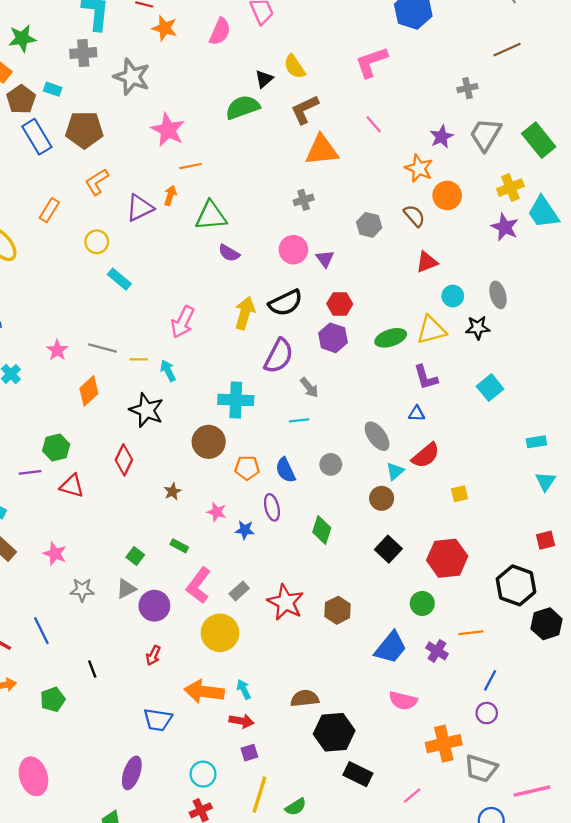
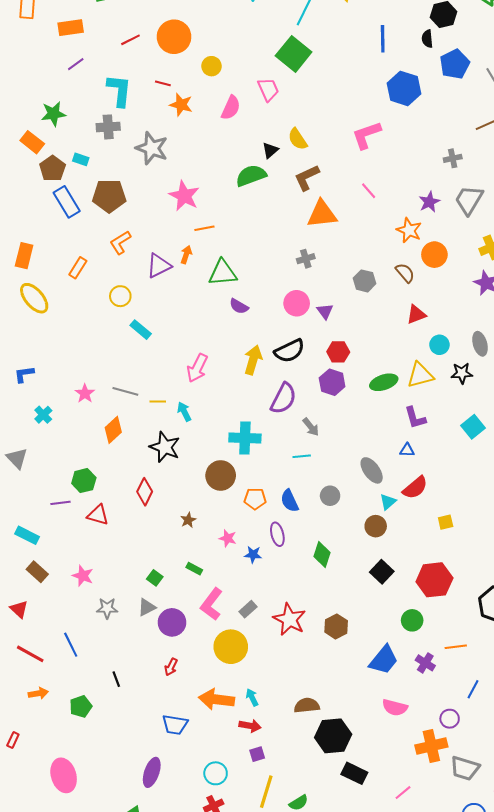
purple circle: (487, 713) -> (450, 719), moved

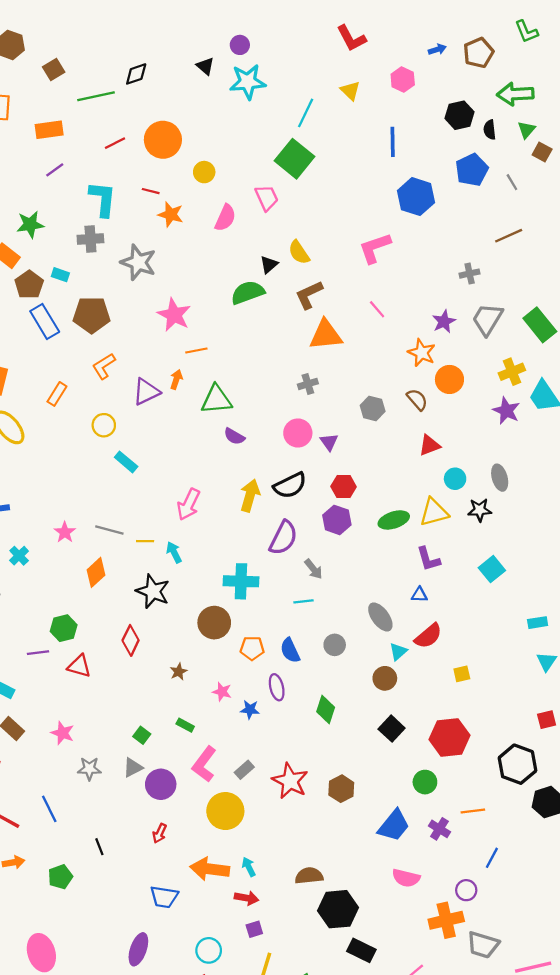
black semicircle: (427, 39) -> (490, 130), moved

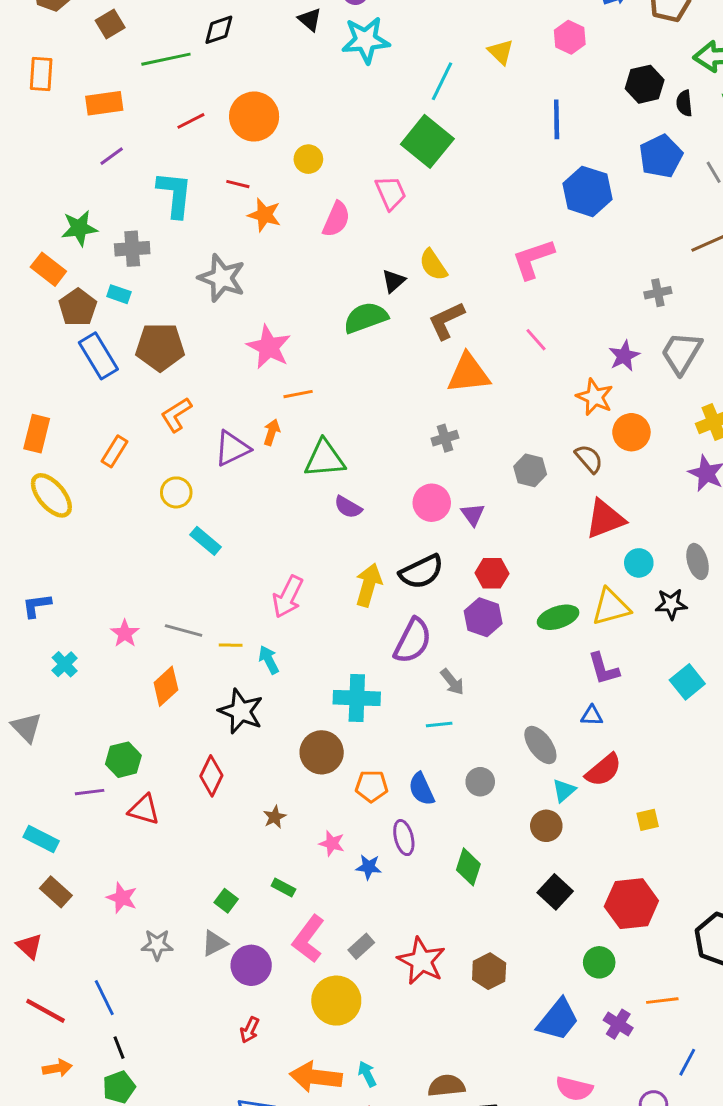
gray cross: (90, 239) -> (132, 249), moved
red triangle: (429, 445) -> (605, 519), size x1.4
black line: (99, 847) -> (119, 1048), moved

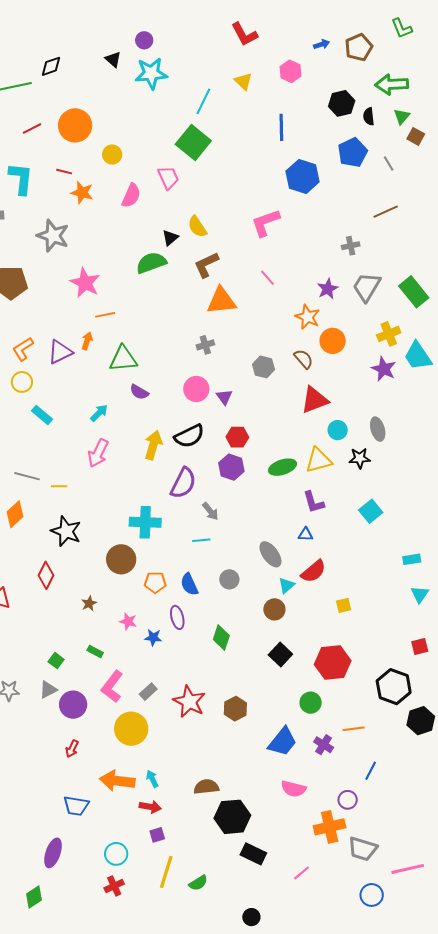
orange L-shape: (176, 415) -> (23, 349), moved
cyan arrow: (269, 660) -> (99, 413), moved, turned 72

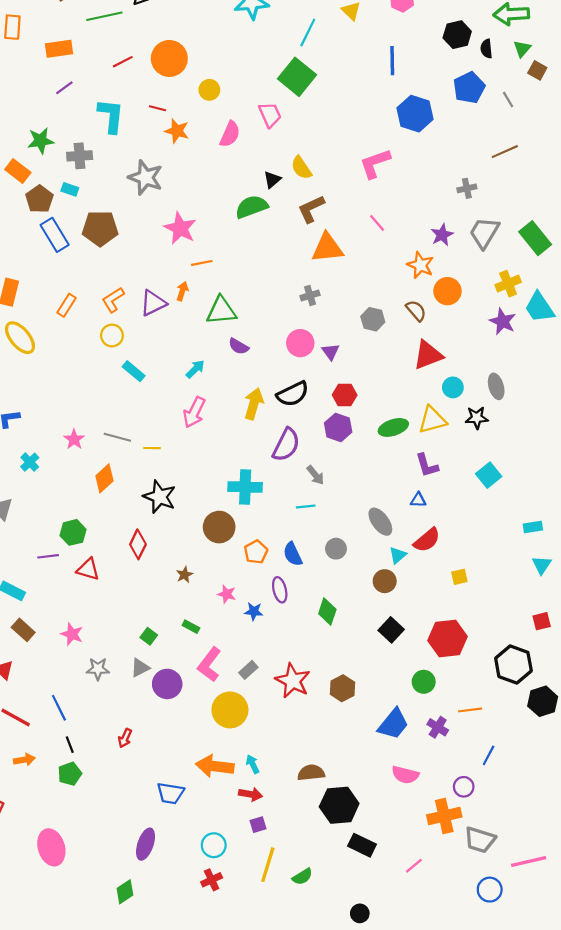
orange pentagon: (155, 582) -> (256, 552), turned -30
red arrow: (72, 749) -> (125, 738), moved

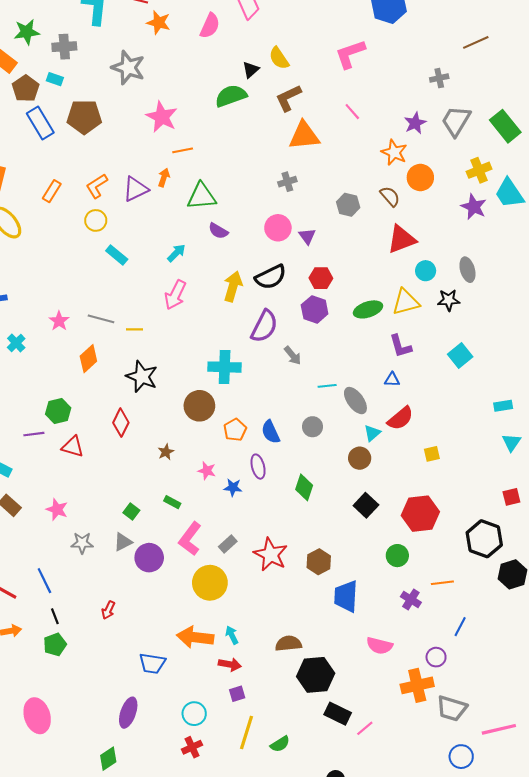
cyan line: (306, 506) -> (327, 386), moved
blue trapezoid: (393, 724) -> (346, 596), moved, turned 144
pink line: (414, 866) -> (365, 728), moved

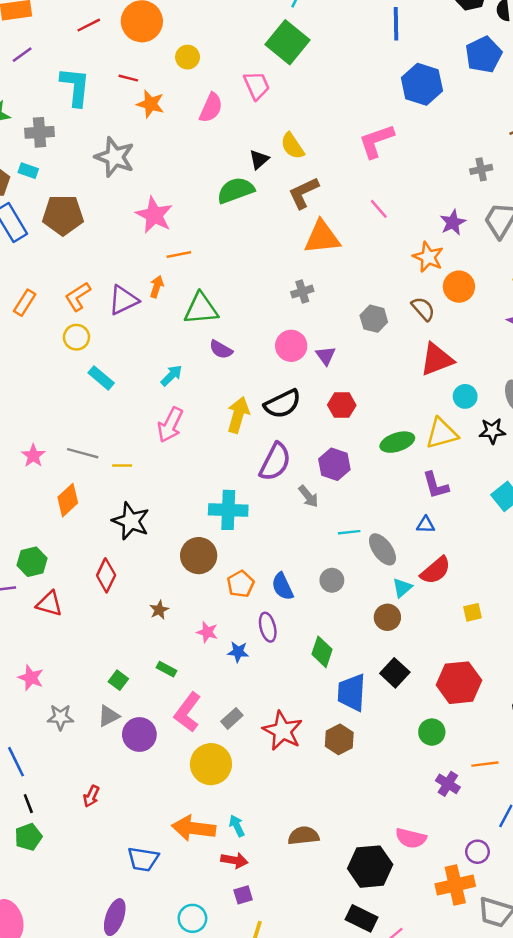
purple hexagon: (315, 309) -> (334, 464), moved
blue trapezoid: (346, 596) -> (352, 693), moved
black hexagon: (316, 675) -> (370, 867), moved

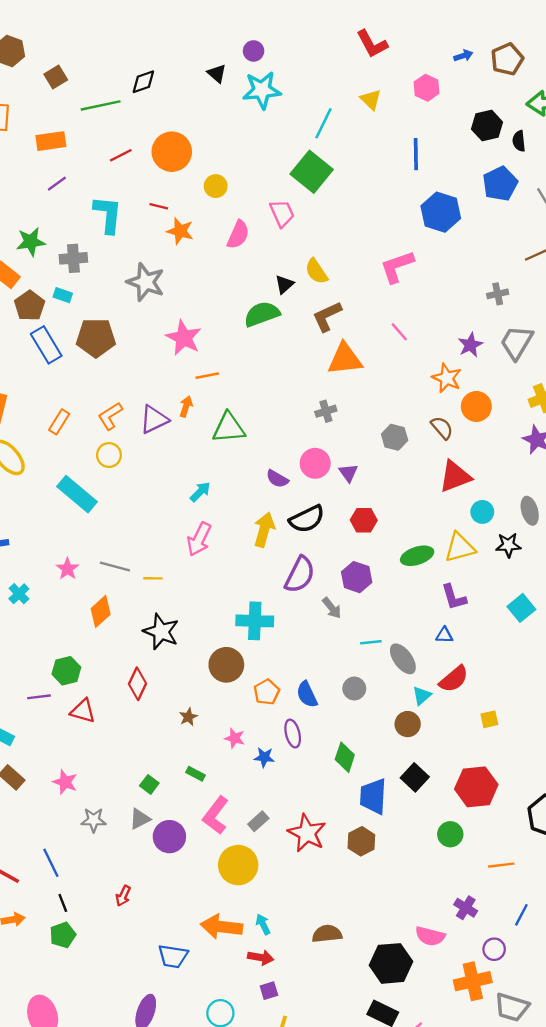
purple semicircle: (221, 350) -> (277, 479), moved
cyan rectangle: (101, 378) -> (77, 494), moved, size x1.6
purple cross: (448, 784) -> (466, 908), moved

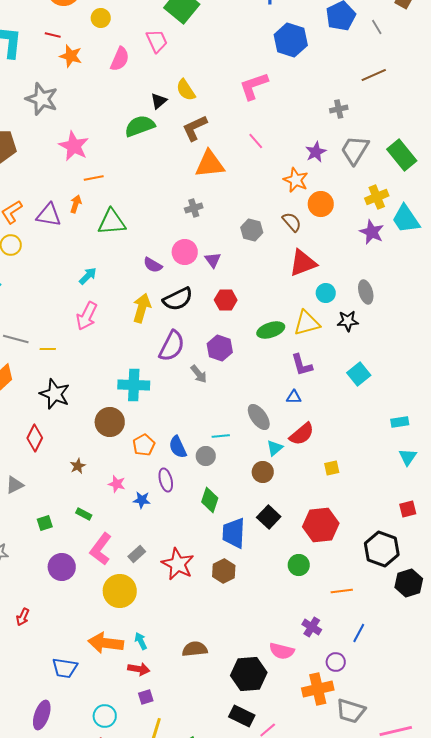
purple triangle: (154, 419) -> (49, 215), turned 36
cyan line: (371, 642) -> (221, 436), moved
gray circle: (354, 688) -> (206, 456), moved
green square: (149, 784) -> (45, 523), turned 35
gray triangle: (140, 819) -> (15, 485), moved

